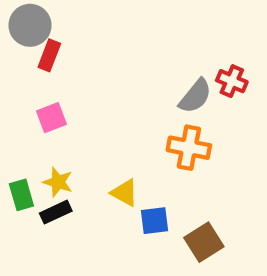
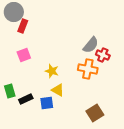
red cross: (232, 81) -> (103, 55), moved
yellow star: (58, 182) -> (52, 71), moved
blue square: (155, 221) -> (47, 103), moved

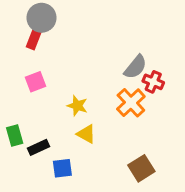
gray circle: (14, 12) -> (42, 18), moved
orange cross: (88, 69) -> (131, 103), turned 36
blue square: (47, 103) -> (62, 168), moved

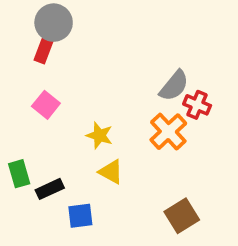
pink square: (36, 82) -> (46, 105), turned -30

